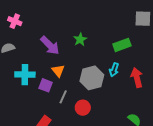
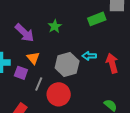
green rectangle: (122, 45) -> (97, 19), moved
cyan arrow: (114, 70) -> (89, 56), turned 72
red circle: (83, 108) -> (59, 94), size x1.5

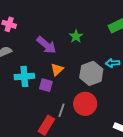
orange triangle: (33, 58) -> (57, 69), turned 32
gray line: (39, 84) -> (61, 110), moved

